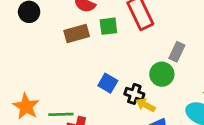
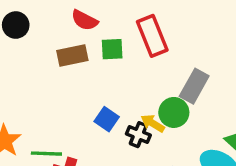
gray rectangle: (177, 52) -> (194, 86), size x1.4
yellow arrow: (146, 105) -> (153, 123), moved

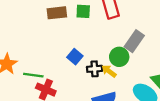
yellow arrow: (153, 123) -> (109, 71), moved
black cross: (138, 135) -> (95, 69), turned -32

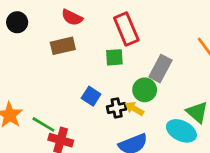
green square: (83, 11) -> (114, 57), moved
green line: (33, 75) -> (43, 124), turned 30

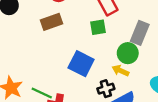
blue square: (91, 96) -> (81, 64), size x1.5
black cross: (117, 108) -> (106, 89), moved

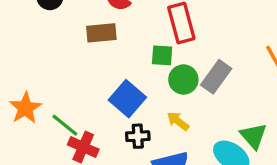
green circle: (128, 53) -> (183, 80), moved
black cross: (106, 89) -> (138, 136), moved

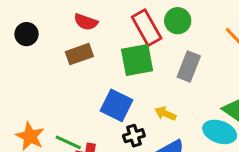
green square: (162, 55) -> (137, 60), size x1.6
green circle: (183, 80) -> (178, 21), moved

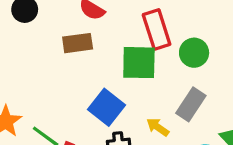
green circle: (178, 21) -> (194, 53), moved
gray rectangle: (189, 67) -> (191, 104), moved

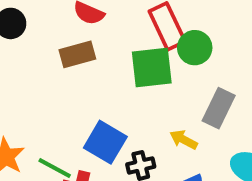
green circle: (194, 53) -> (195, 48), moved
blue square: (106, 107) -> (105, 142), moved

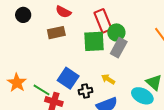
gray rectangle: (219, 108) -> (119, 48), moved

